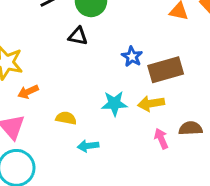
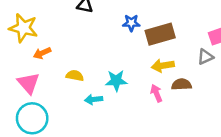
blue star: (132, 57) -> (131, 23), turned -30
cyan star: (114, 103) -> (116, 81), moved
yellow arrow: (151, 103) -> (163, 66), moved

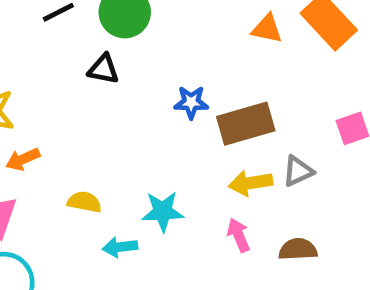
gray triangle: (205, 57) -> (298, 171), moved
brown semicircle: (181, 84) -> (298, 249), moved

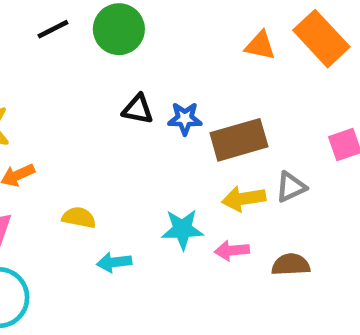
black triangle: (103, 69) -> (138, 109), moved
cyan star: (163, 211) -> (182, 229), moved
pink arrow: (239, 235) -> (232, 250), turned -72

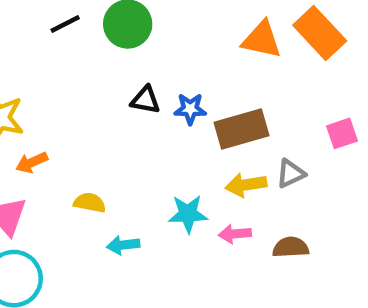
orange triangle: (260, 46) -> (262, 40), size x1.4

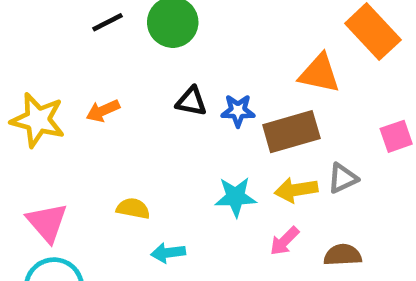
orange triangle: (262, 40) -> (319, 73), moved
orange arrow: (32, 162) -> (103, 111), moved
cyan star: (188, 214) -> (236, 197), moved
pink arrow: (235, 234) -> (284, 241), turned -40

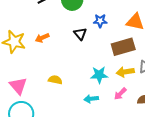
black triangle: (191, 101) -> (80, 34), turned 40
blue star: (238, 111) -> (100, 21), moved
cyan arrow: (168, 253) -> (91, 99), moved

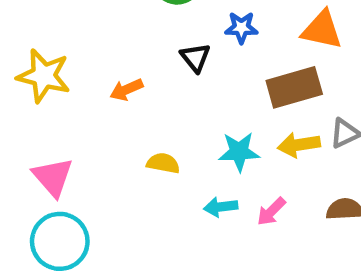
orange arrow: (42, 38) -> (126, 90), moved
yellow semicircle: (55, 80) -> (163, 163), moved
pink arrow: (120, 94) -> (271, 211), moved

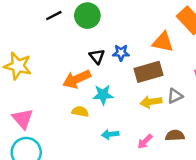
blue star: (241, 28) -> (121, 53), moved
orange arrow: (126, 90) -> (77, 79), moved, size x1.6
cyan star: (239, 152) -> (103, 95), moved
pink arrow: (271, 211) -> (145, 141), moved

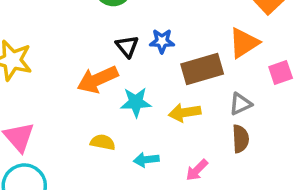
orange triangle: (163, 42) -> (244, 43), moved, turned -45
yellow arrow: (151, 102) -> (185, 113), moved
yellow semicircle: (80, 112) -> (103, 142), moved
brown semicircle: (175, 135) -> (240, 139), moved, turned 90

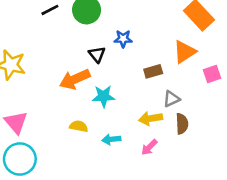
blue star: (162, 41) -> (123, 39), moved
brown rectangle: (202, 69) -> (153, 71), size x0.6
gray triangle: (240, 104) -> (171, 99), moved
yellow arrow: (185, 113) -> (151, 118), moved

